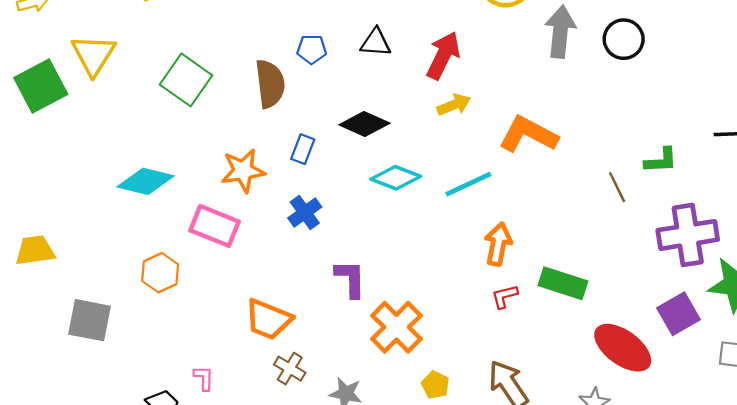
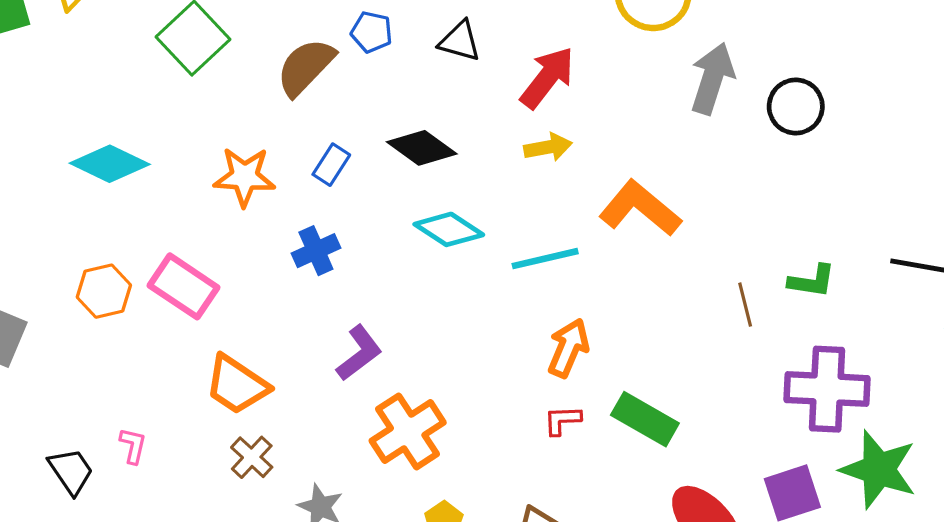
brown semicircle: (270, 84) -> (306, 67), turned -141
pink rectangle: (215, 226) -> (184, 286), moved
purple L-shape: (350, 279) -> (359, 353), turned 42

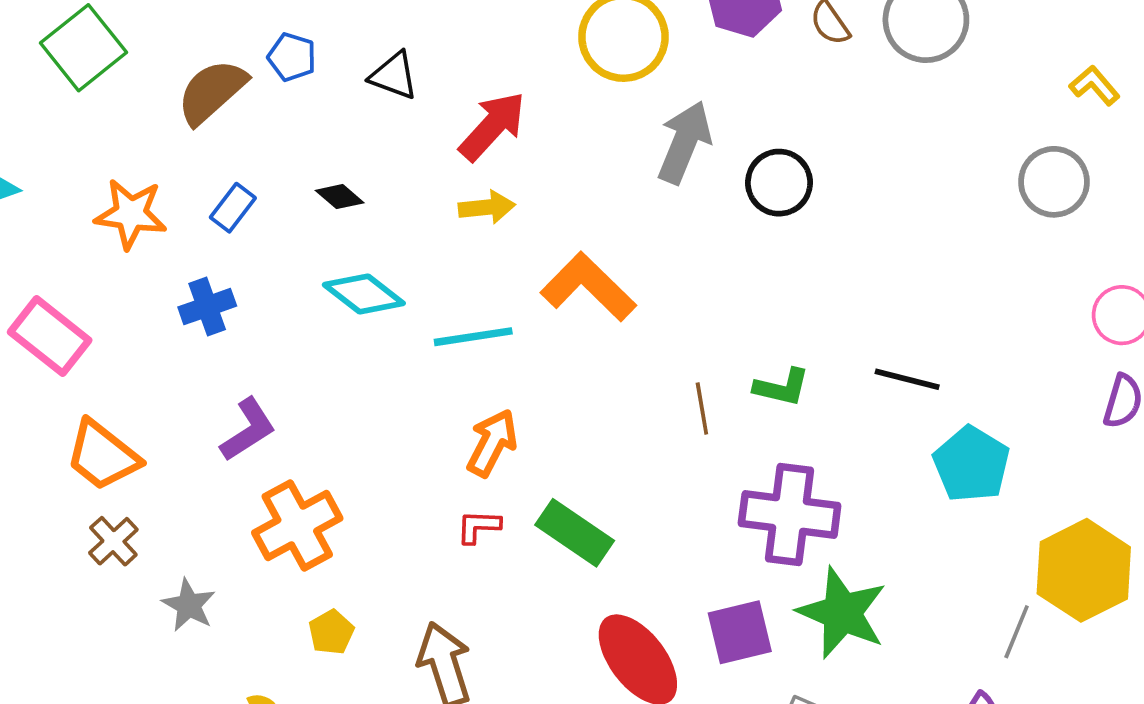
black diamond: (422, 148) -> (340, 197), size x0.6

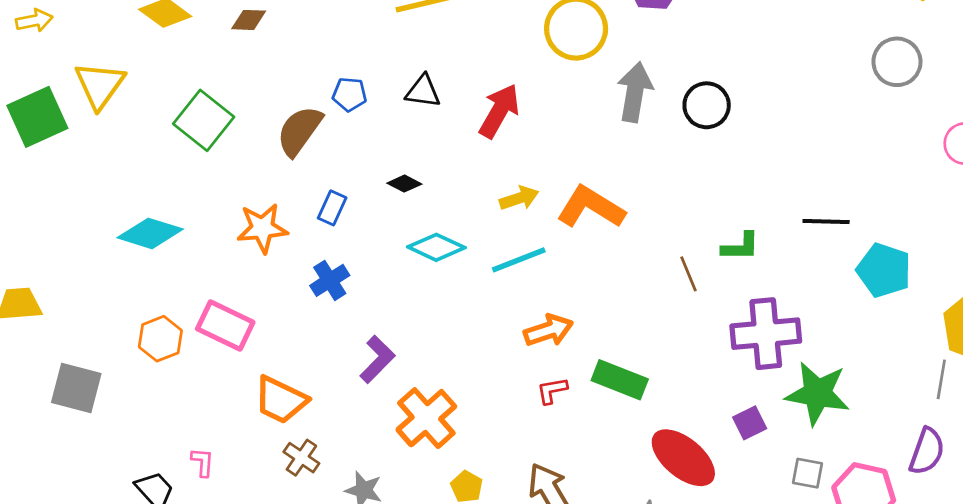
yellow arrow: (487, 207) -> (519, 198), moved
orange arrow: (492, 443) -> (548, 330), turned 57
purple square: (740, 632) -> (750, 423), size x0.7

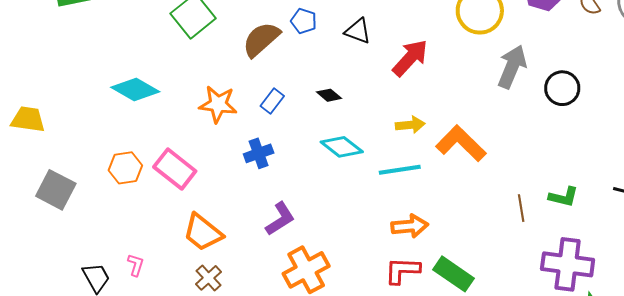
red L-shape: (552, 390) -> (402, 271), size x1.5

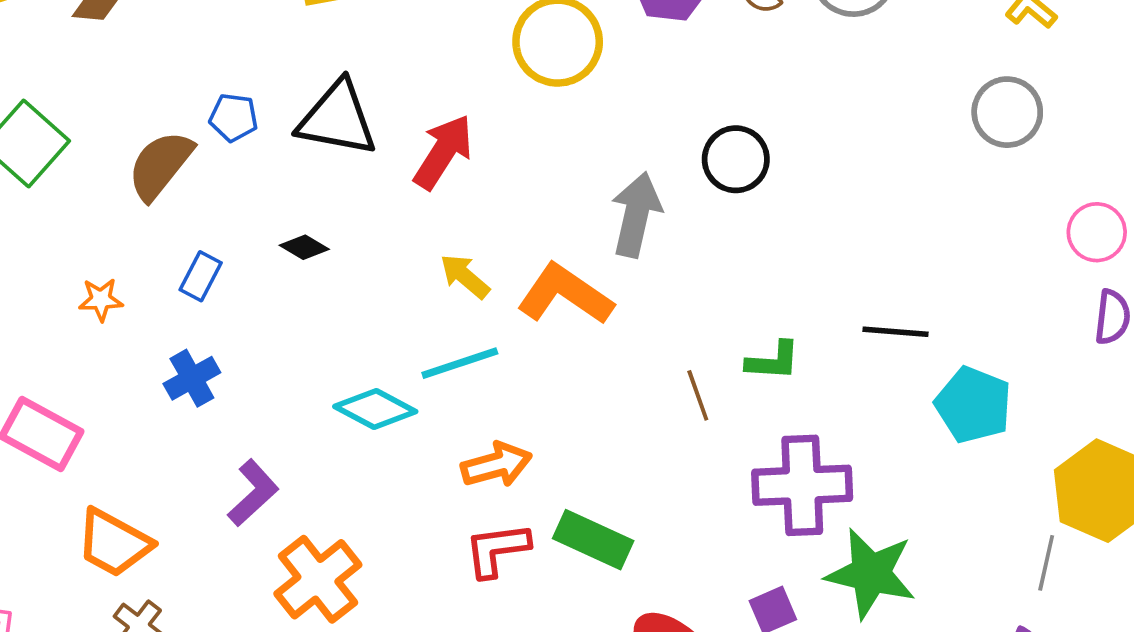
black triangle: (358, 31) -> (337, 119), size x1.6
gray arrow: (512, 67) -> (636, 215), moved
orange star: (218, 104) -> (101, 300), size x0.6
yellow arrow: (410, 125) -> (465, 276), turned -124
cyan diamond: (342, 147) -> (375, 409), moved

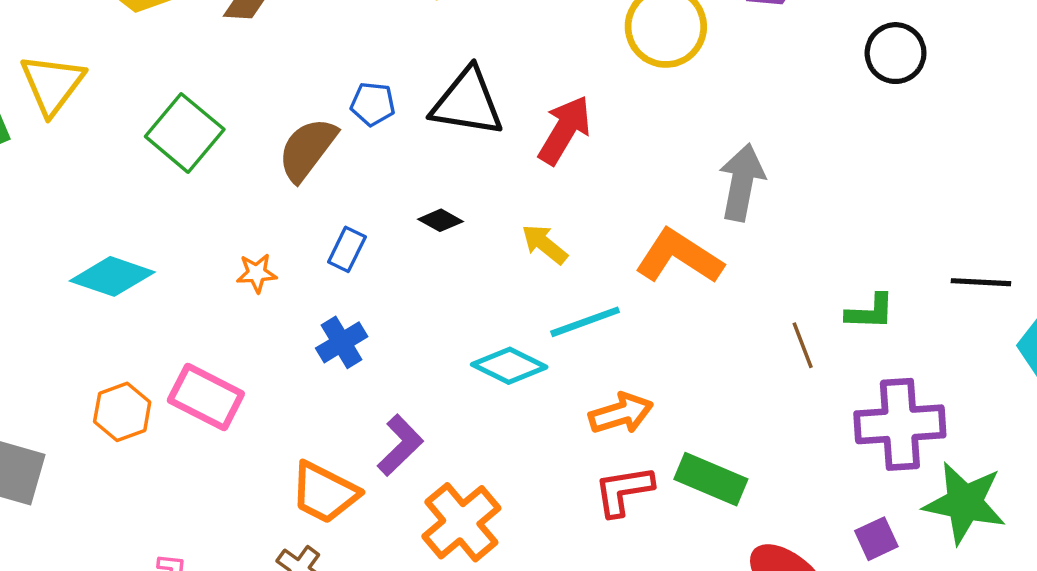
black circle: (736, 159) -> (896, 53), moved
yellow arrow: (465, 276) -> (545, 244), moved
orange trapezoid: (114, 543) -> (324, 493), moved

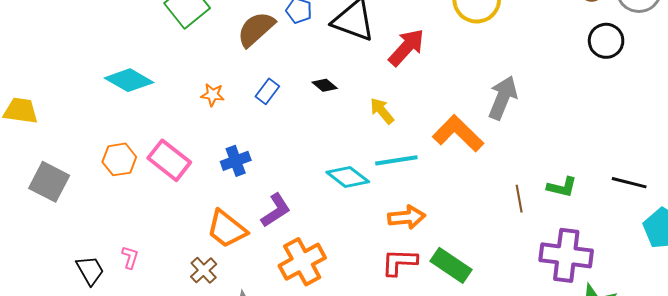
blue cross: (342, 342) -> (236, 161), moved

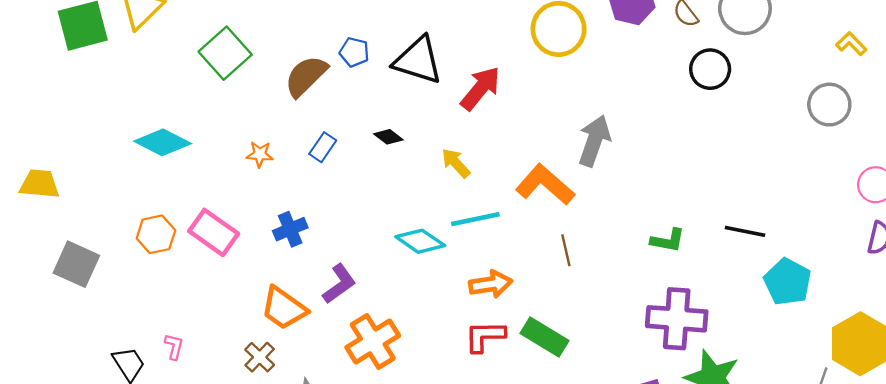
brown line: (519, 199) -> (566, 250), moved

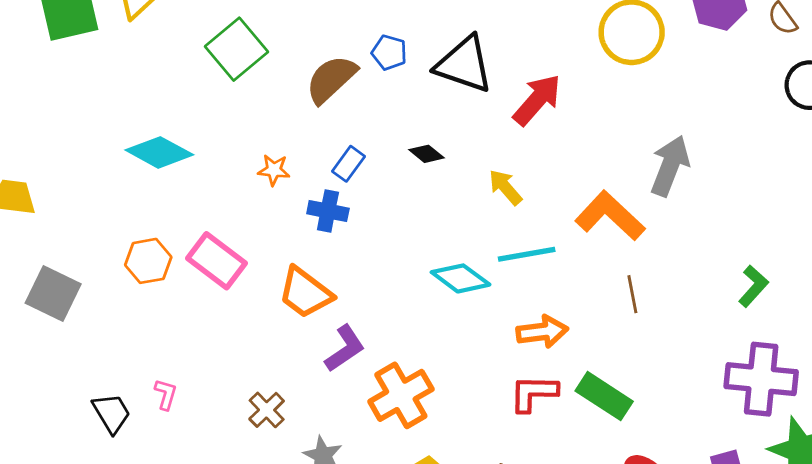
blue cross: (290, 229) -> (328, 211), moved, turned 32
green L-shape: (668, 240) -> (753, 286), turned -60
purple L-shape: (339, 284) -> (345, 348), moved
orange trapezoid: (284, 308) -> (305, 293), moved

